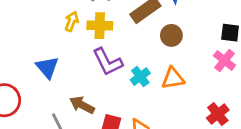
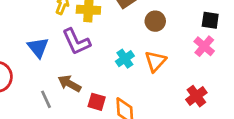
purple L-shape: (108, 62) -> (76, 42), moved
orange triangle: (173, 78) -> (155, 61), turned -40

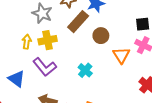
orange triangle: (155, 61) -> (121, 55), moved

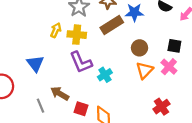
brown circle: (101, 36) -> (139, 48), moved
purple L-shape: (45, 67) -> (81, 62), moved

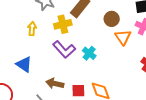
yellow cross: (77, 35) -> (63, 24), moved

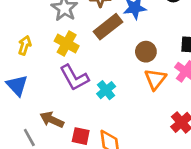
yellow cross: (63, 24) -> (67, 43), moved, turned 30
yellow arrow: (32, 29) -> (25, 45), moved

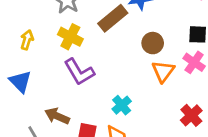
cyan cross: (106, 90) -> (122, 105), moved

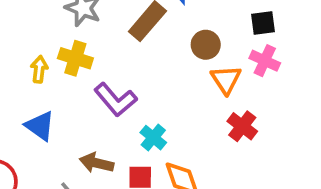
yellow cross: (70, 37) -> (75, 58), moved
cyan cross: (122, 105) -> (153, 138), moved
red cross: (191, 115) -> (242, 126), moved

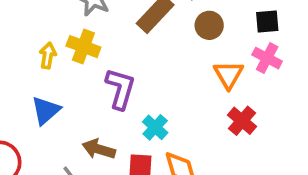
brown circle: (206, 45) -> (209, 25), moved
purple L-shape: (116, 100) -> (120, 89), turned -126
blue triangle: (40, 126) -> (46, 110), turned 40

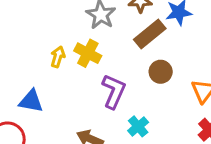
brown circle: (209, 25) -> (161, 72), moved
blue triangle: (46, 110) -> (31, 101), moved, turned 45

